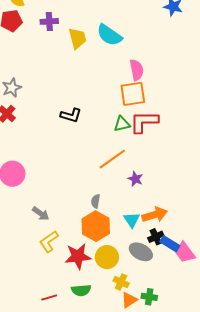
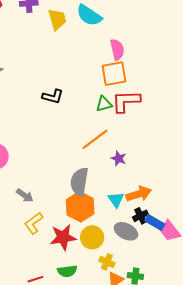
gray semicircle: (96, 201) -> (79, 182), size x2.0

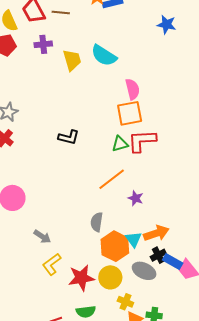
gray semicircle: (79, 182) -> (97, 222), size x0.7
orange hexagon: (80, 207) -> (115, 246), moved

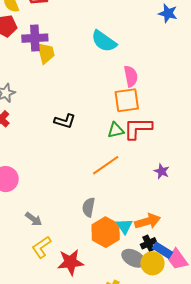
purple cross: (43, 44) -> (35, 38), moved, size x1.4
yellow trapezoid: (72, 60) -> (46, 53), moved
purple star: (136, 198) -> (162, 171), moved
yellow circle: (110, 277) -> (152, 263), moved

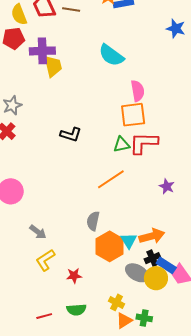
red star: (70, 262) -> (74, 276), size x0.6

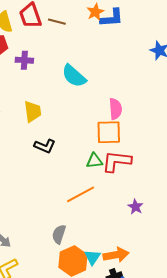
purple cross: (42, 51) -> (24, 60), size x0.7
cyan semicircle: (111, 55) -> (74, 76), moved
yellow trapezoid: (53, 66) -> (33, 112), moved

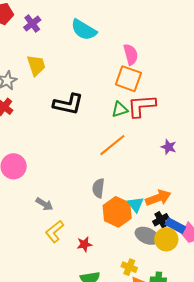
purple cross: (24, 60) -> (32, 24), turned -30
yellow trapezoid: (33, 112) -> (36, 65), moved
orange square: (109, 132) -> (128, 79), turned 32
black L-shape: (45, 146) -> (68, 104), size x1.4

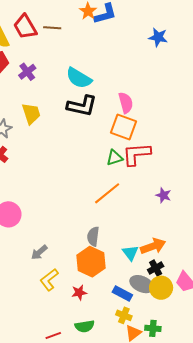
black L-shape: (68, 104) -> (82, 106), moved
gray arrow: (44, 204) -> (39, 252), turned 108
orange hexagon: (117, 212) -> (91, 262), moved
blue rectangle: (175, 226) -> (122, 293), moved

